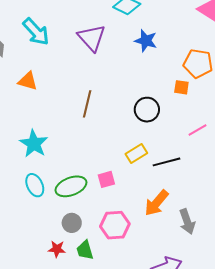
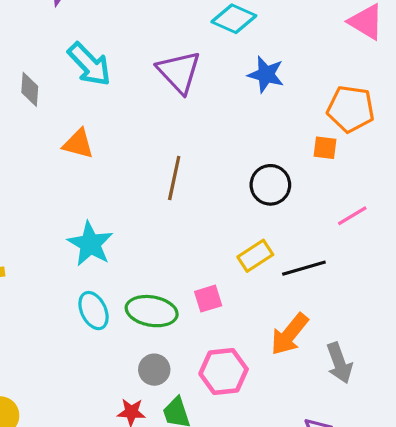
green ellipse: (71, 186) -> (152, 311), turned 32

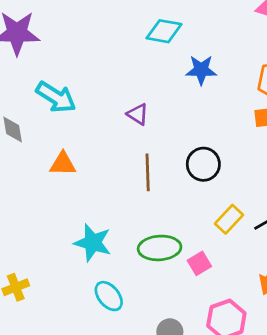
purple triangle: (179, 72) -> (138, 114), moved, size x0.6
black circle: (270, 185) -> (203, 164), moved
green ellipse: (152, 311) -> (160, 248), moved

